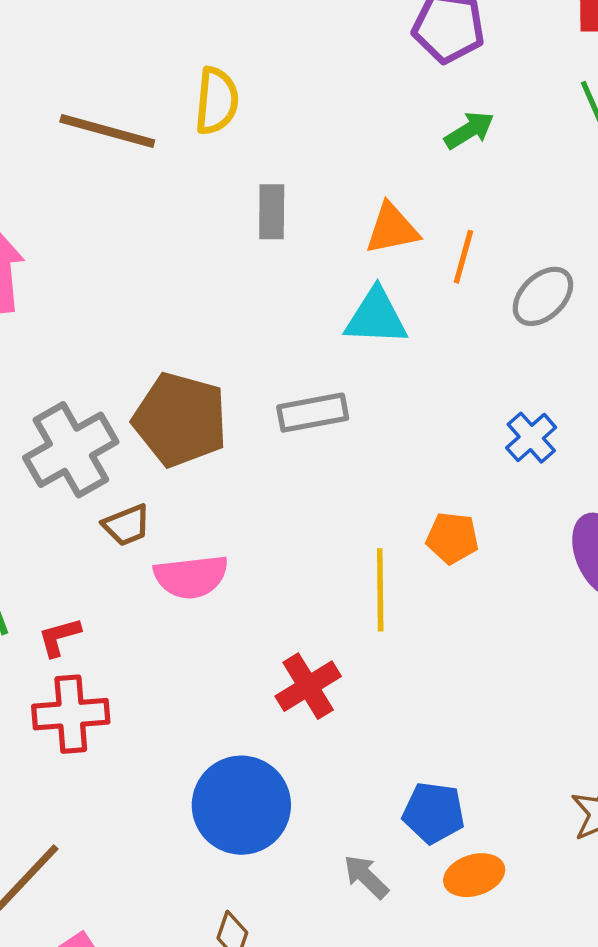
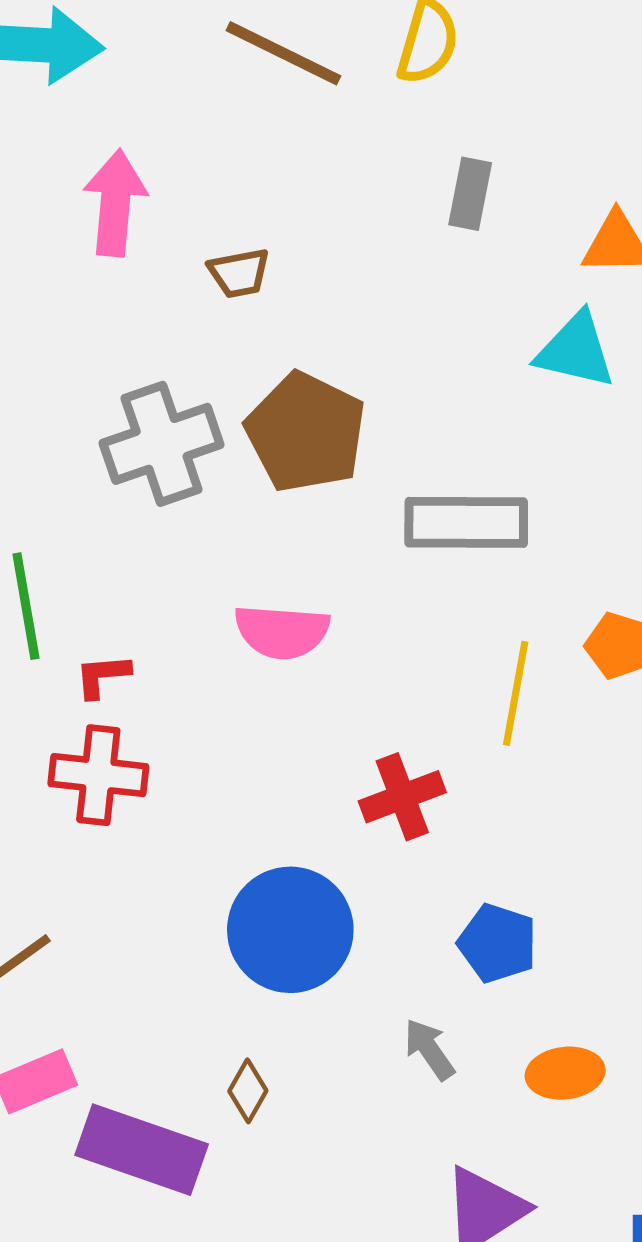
gray rectangle: (313, 413) -> (466, 522), moved, size x1.4
brown trapezoid: (127, 525) -> (239, 273), moved
blue pentagon: (434, 813) -> (498, 943), moved

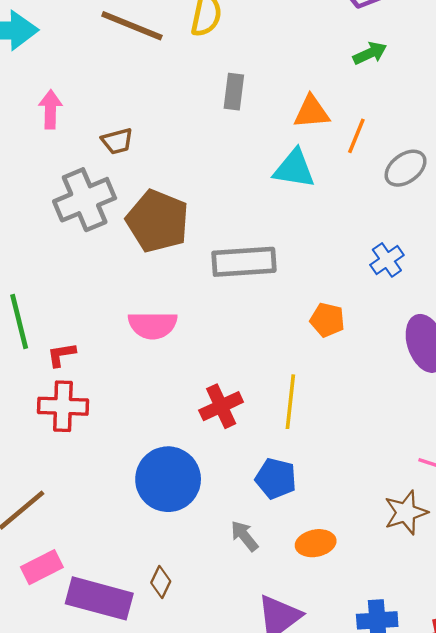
pink arrow: (115, 203) -> (50, 109), size x0.7
gray cross: (162, 444) -> (85, 200), moved
yellow line: (516, 693) -> (290, 402), moved
brown diamond: (248, 1091) -> (161, 582), moved

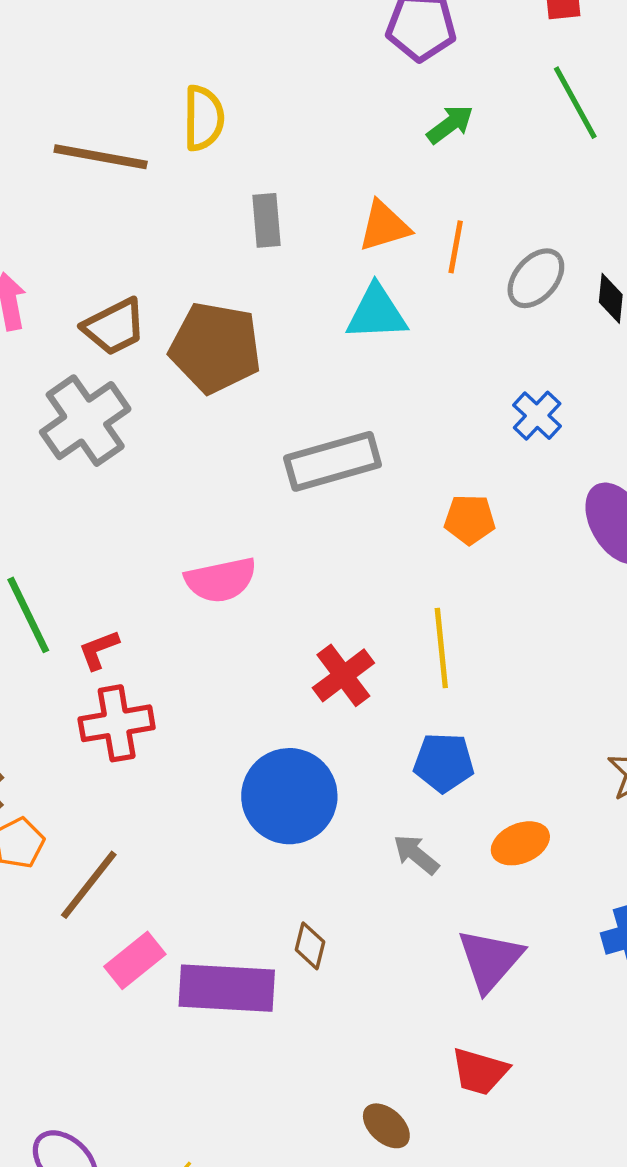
brown trapezoid: (117, 141) -> (114, 327), size x1.4
brown pentagon: (158, 221) -> (215, 348), moved

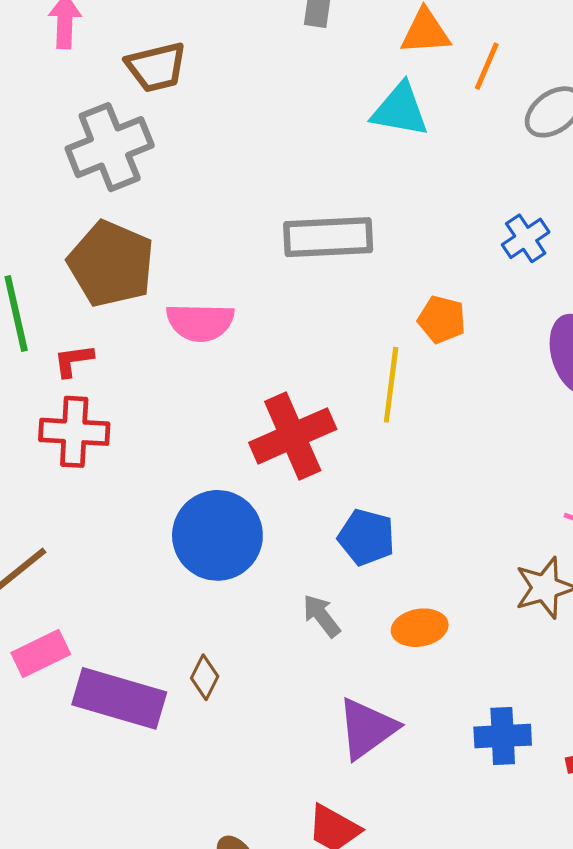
brown pentagon: (215, 348) -> (111, 264), moved
yellow line: (441, 648) -> (391, 385), moved
red cross: (343, 675) -> (293, 436), size x1.4

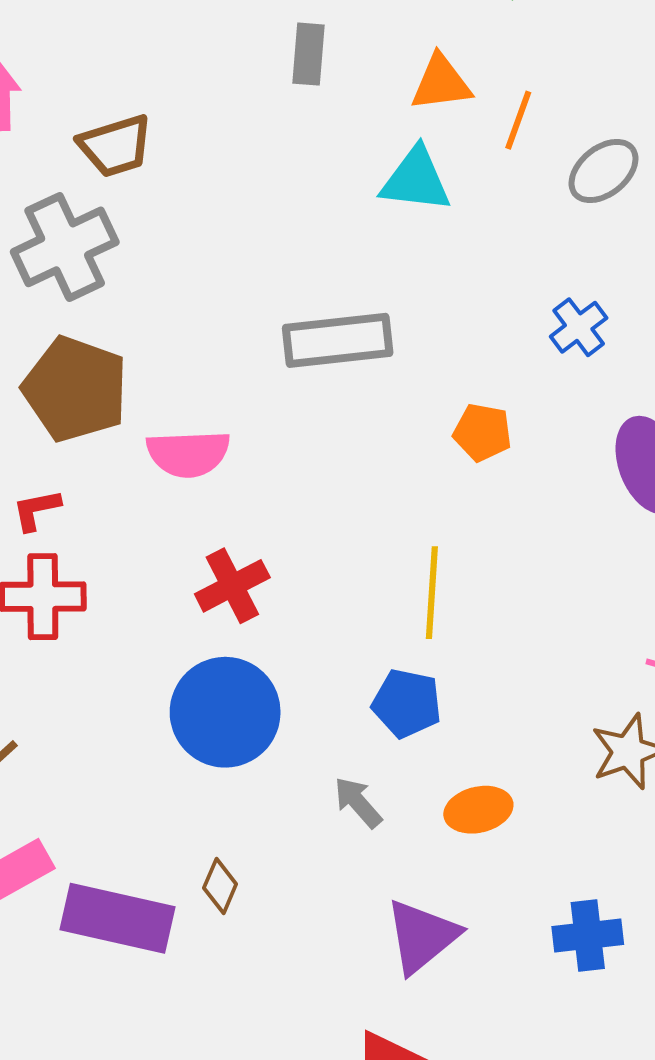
yellow line: (391, 385) -> (432, 593), moved
red cross: (293, 436) -> (232, 586), moved, size x0.7

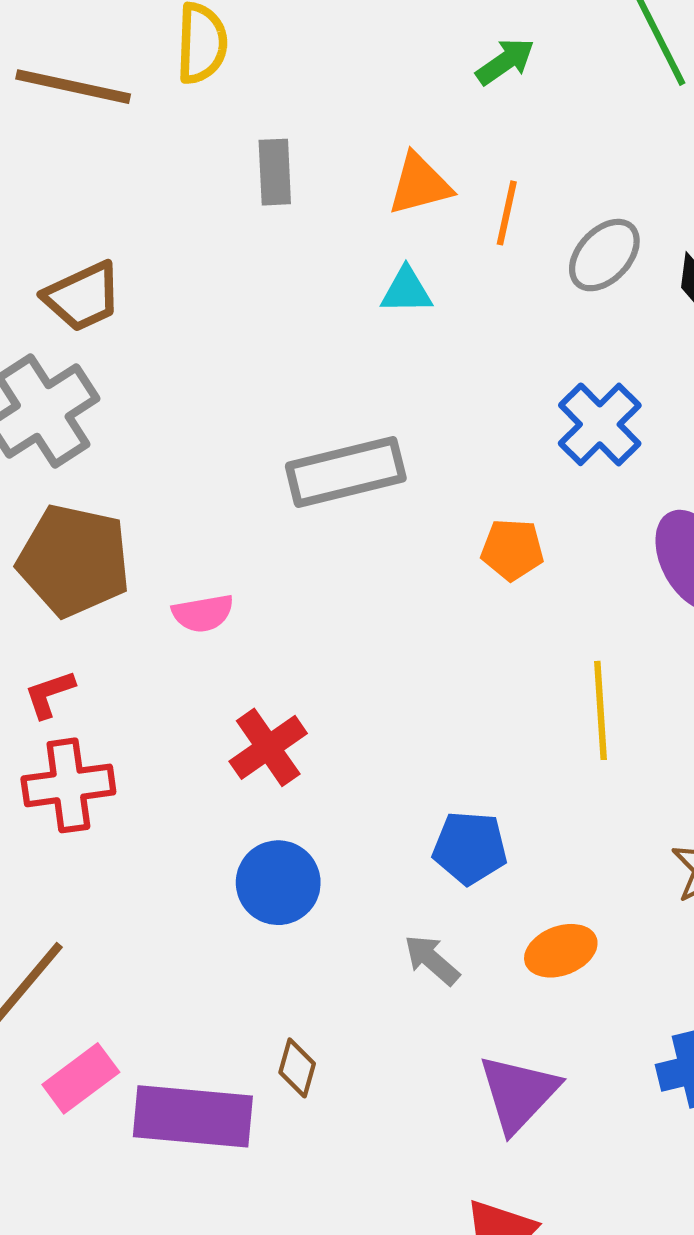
cyan triangle: (416, 180) -> (406, 291), size x0.7
blue cross: (579, 327) -> (600, 424), size x1.4
pink semicircle: (188, 454) -> (203, 613), size x0.7
yellow line: (432, 593) -> (600, 710), moved
blue circle: (225, 712) -> (278, 883), size x0.7

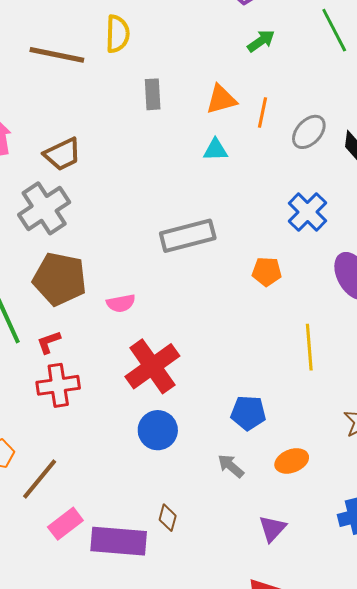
red cross: (268, 747) -> (152, 366), size x1.5
purple triangle: (518, 1093) -> (272, 529), size x0.7

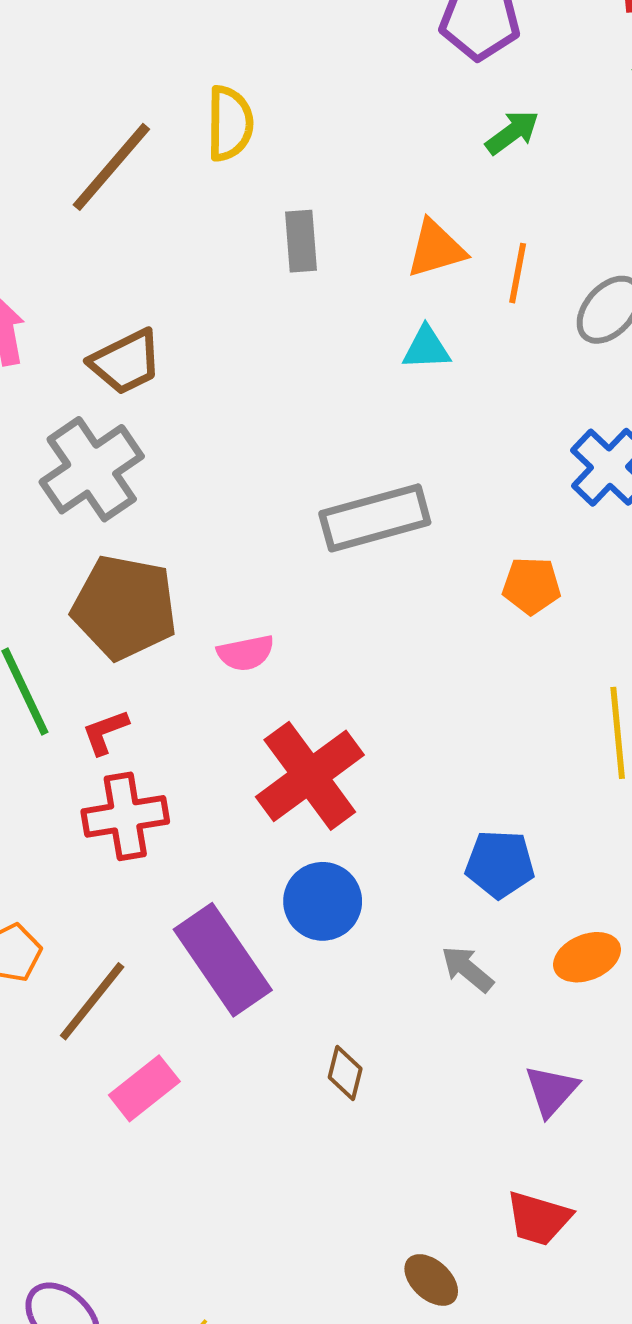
brown line: (57, 55) -> (111, 167), turned -60
purple rectangle: (119, 541) -> (223, 960), moved, turned 52

